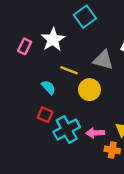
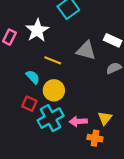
yellow circle: (89, 90) -> (54, 90), moved

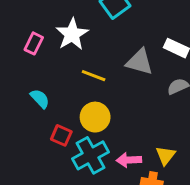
cyan semicircle: (33, 77) -> (40, 99), moved

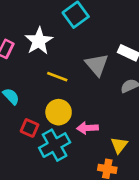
gray triangle: (140, 62) -> (97, 65), turned 35
pink arrow: (129, 160) -> (88, 128), moved

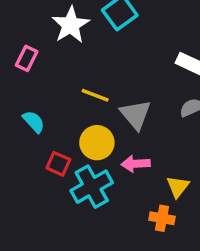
white star: (39, 41) -> (71, 25), moved
gray triangle: (97, 65) -> (136, 115), moved

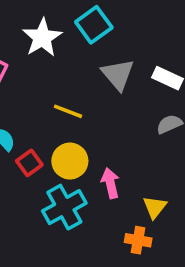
gray triangle: (136, 115) -> (118, 74), moved
red square: (58, 164) -> (29, 163), moved, turned 30
pink arrow: (136, 164) -> (110, 183), turned 80

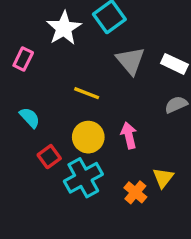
red square: (29, 163) -> (49, 157), moved
pink arrow: (110, 183) -> (129, 135), moved
orange cross: (138, 240) -> (135, 192), moved, turned 30

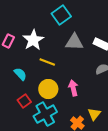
white star: (64, 28) -> (33, 40), moved
gray triangle: (131, 61) -> (74, 42), turned -48
cyan semicircle: (30, 118) -> (20, 74), moved

